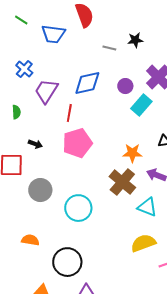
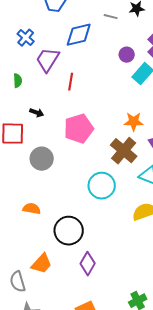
blue diamond: (87, 83) -> (79, 35), moved
pink pentagon: (77, 143) -> (79, 129), moved
cyan circle: (78, 208) -> (102, 186), moved

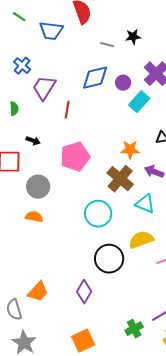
blue diamond: (79, 35) -> (95, 78), moved
orange semicircle: (32, 209) -> (34, 217), moved
black circle: (69, 231) -> (109, 259), moved

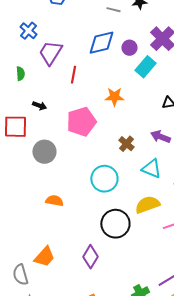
orange star: (130, 150) -> (114, 97), moved
brown cross: (120, 179) -> (126, 144), size x0.6
orange semicircle: (34, 217) -> (54, 201), moved

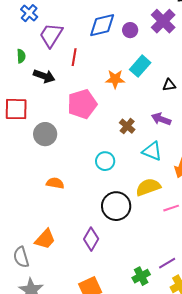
cyan rectangle: (145, 67) -> (140, 66), moved
black arrow: (39, 106) -> (44, 76), moved, size x1.5
cyan circle: (104, 179) -> (105, 161), size x0.7

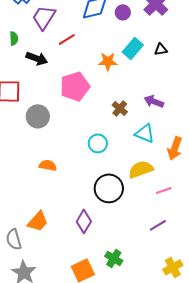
red line: (74, 57) -> (67, 39), turned 48
black triangle: (169, 85) -> (161, 49), moved
purple line: (167, 263) -> (158, 225), moved
green cross: (141, 276) -> (114, 258), moved, turned -30

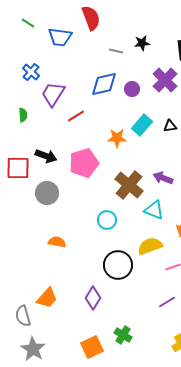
black arrow: (37, 58) -> (46, 156), moved
brown cross: (120, 108) -> (129, 185), size x1.8

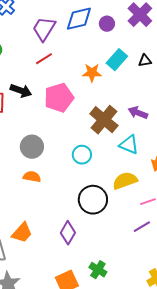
purple trapezoid: (53, 94) -> (44, 29), moved
red line: (76, 116) -> (44, 59), moved
gray circle: (47, 193) -> (32, 147), moved
purple line: (167, 302) -> (142, 227), moved

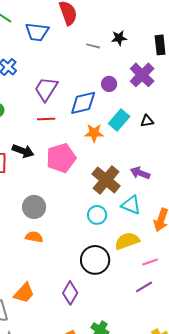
blue diamond: (79, 19) -> (83, 103), moved
red line: (44, 59) -> (46, 119), turned 30
cyan circle: (82, 155) -> (97, 215), moved

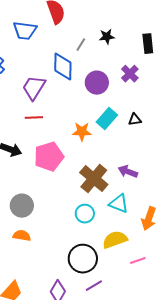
gray line: (93, 46) -> (81, 45), turned -72
purple cross: (142, 75) -> (130, 74), size x0.7
purple circle: (109, 84) -> (97, 83), size x1.5
blue diamond: (83, 103) -> (63, 67), moved, turned -76
purple line: (144, 287) -> (94, 286), moved

